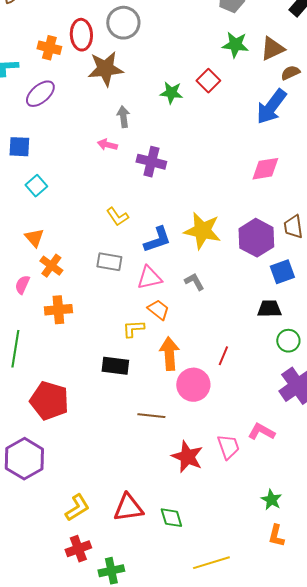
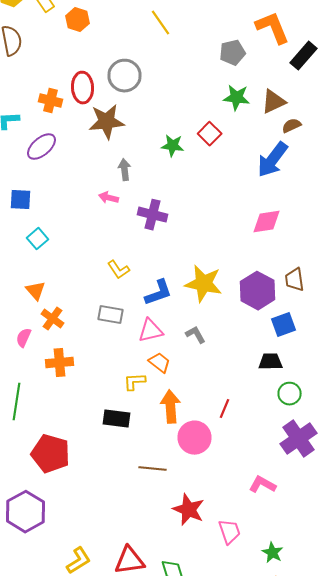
pink trapezoid: (228, 447) -> (230, 532), moved

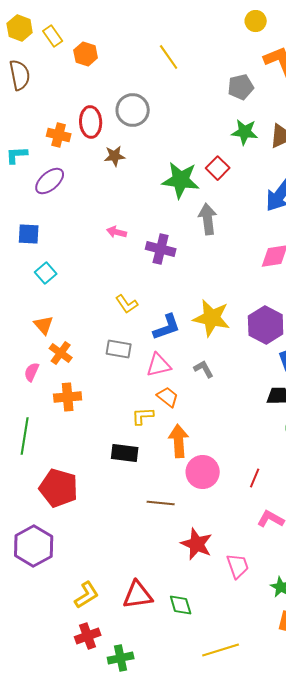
brown star: (106, 122) -> (115, 156), size x0.6
green star: (172, 146) -> (181, 180), size x1.6
gray arrow: (124, 170) -> (208, 219), moved, size x1.4
red line: (224, 409) -> (255, 478), moved

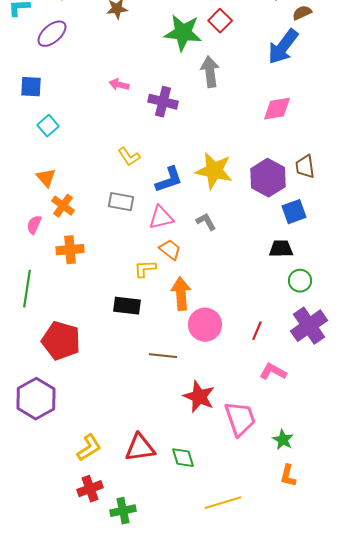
pink trapezoid: (238, 566) -> (240, 419), size x1.4

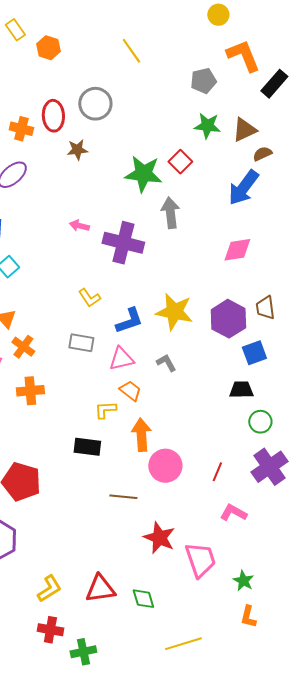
purple cross: (163, 102) -> (123, 243), size x1.4
red cross: (90, 489) -> (50, 630), turned 30

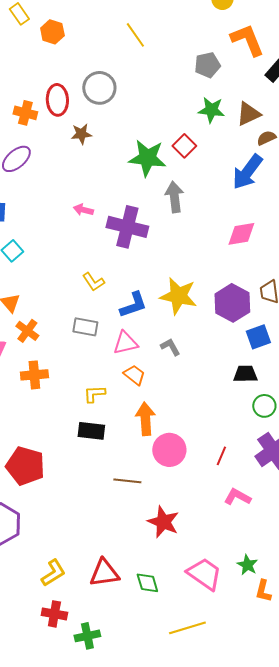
yellow L-shape: (105, 410) -> (94, 394), moved
pink trapezoid: (200, 560) -> (204, 574), moved, turned -36
orange L-shape: (248, 617) -> (263, 591), moved

